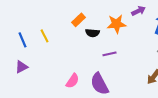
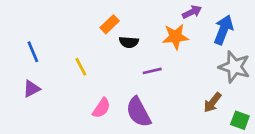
orange star: (116, 24) -> (175, 37), moved
yellow line: (44, 36) -> (81, 67), moved

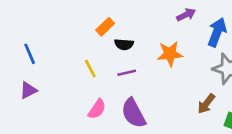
orange star: (175, 37) -> (170, 54), moved
yellow line: (81, 67) -> (90, 69), moved
purple line: (152, 71) -> (127, 73), moved

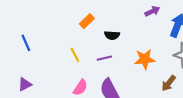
black semicircle: (124, 44) -> (112, 35), moved
orange star: (170, 54) -> (145, 59), moved
purple triangle: (28, 90) -> (25, 84), moved

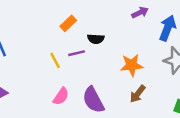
purple line: (104, 58) -> (77, 53), moved
brown arrow: (169, 83) -> (138, 94), moved

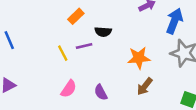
purple semicircle: (93, 100) -> (101, 92), size x0.6

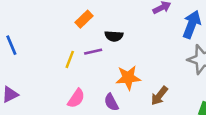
yellow line: (63, 53) -> (70, 59), turned 49
orange star: (139, 58) -> (128, 78), moved

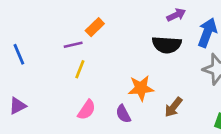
black semicircle: (114, 36) -> (167, 45), moved, size x1.5
purple line: (93, 52) -> (73, 45), moved

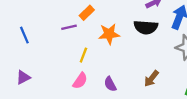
yellow line: (80, 69) -> (83, 55), moved
orange star: (141, 88) -> (109, 34), moved

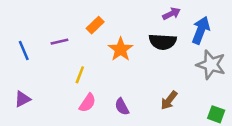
purple line: (69, 27) -> (59, 42), moved
orange star: (109, 34) -> (121, 49), turned -30
yellow line: (83, 55) -> (80, 75), moved

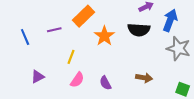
orange rectangle: (95, 25) -> (83, 16), size x1.5
purple triangle: (23, 99) -> (38, 77), moved
brown arrow: (169, 100) -> (144, 78), turned -119

